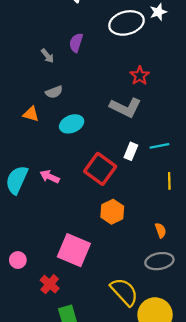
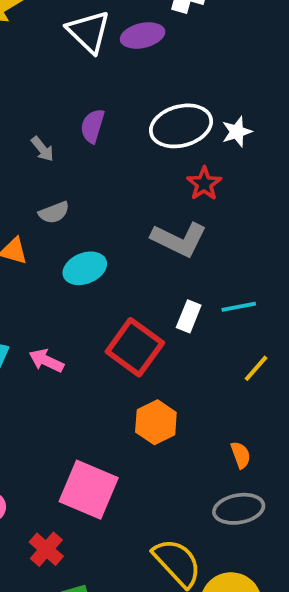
white star: (158, 12) -> (237, 132), moved
white ellipse: (126, 23) -> (181, 126), moved
yellow line: (169, 181) -> (256, 368), turned 42

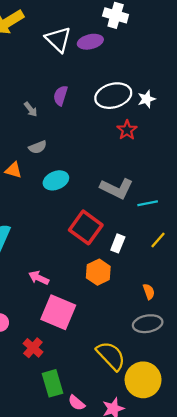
gray L-shape: (179, 239) -> (117, 188), moved
white rectangle: (189, 316) -> (118, 243), moved
pink arrow: (46, 361) -> (39, 278), moved

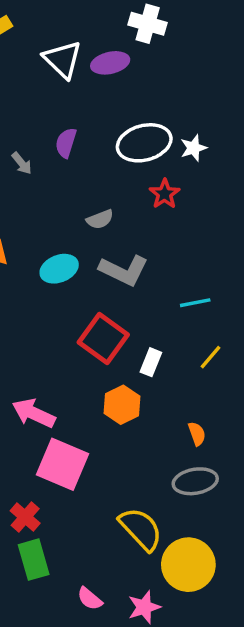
gray semicircle: (38, 147) -> (100, 219), moved
gray L-shape: (117, 188) -> (124, 270), moved
pink arrow: (39, 278) -> (34, 413), size x1.4
green rectangle: (52, 383) -> (34, 560), moved

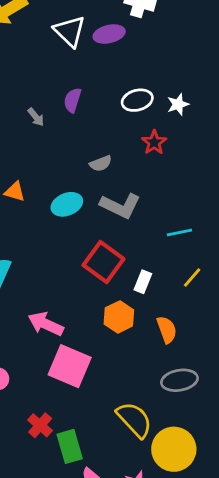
white ellipse: (144, 143) -> (137, 100), size x0.7
orange semicircle: (197, 434) -> (167, 330), moved, size x1.4
red cross: (25, 517) -> (40, 425), moved
green rectangle: (34, 560) -> (70, 446), moved

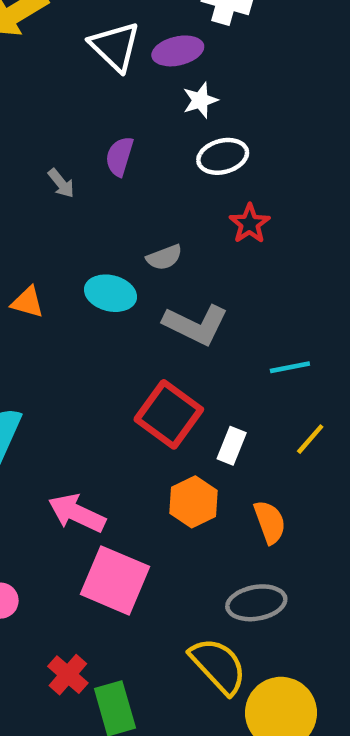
white star: (178, 104) -> (200, 100), moved
cyan ellipse: (67, 204) -> (110, 293), moved, turned 36
gray ellipse: (179, 380) -> (256, 603), moved

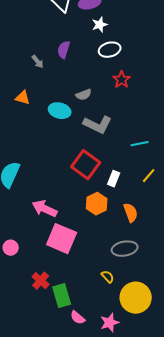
orange triangle: (27, 302) -> (23, 98), moved
yellow semicircle: (218, 666) -> (108, 277), size x0.5

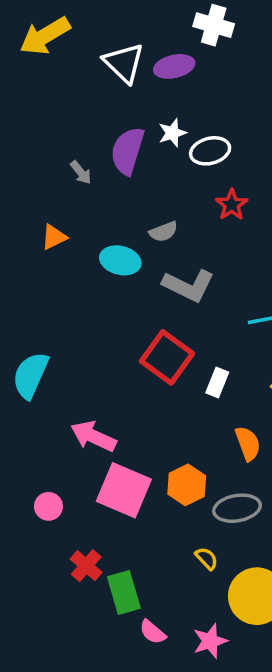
white star: (100, 25) -> (172, 133), moved
purple semicircle: (64, 50) -> (127, 151), size x1.5
orange triangle: (23, 98) -> (54, 237), turned -42
orange hexagon: (97, 204) -> (187, 485), moved
pink circle: (11, 248) -> (48, 506), moved

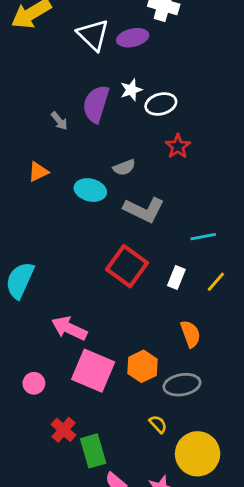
white rectangle: (217, 382) -> (176, 277), moved

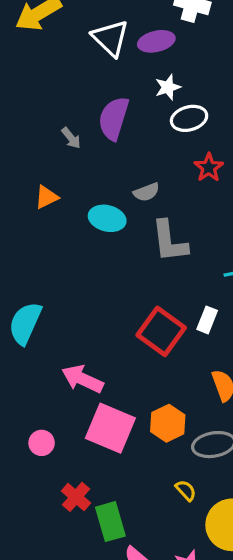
white star: (131, 90) -> (168, 87), moved
gray L-shape: (144, 210) -> (169, 241), turned 57
red square: (127, 266) -> (161, 331), moved

